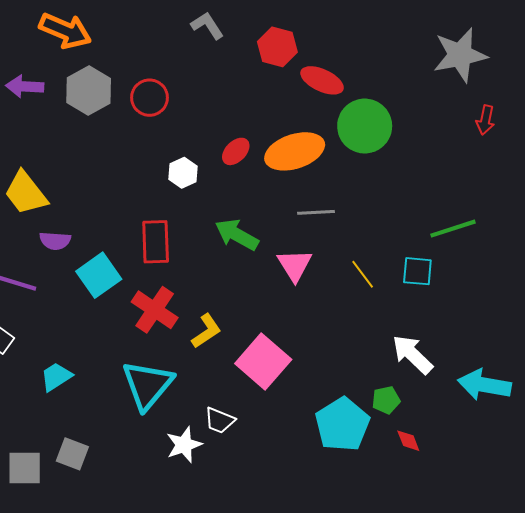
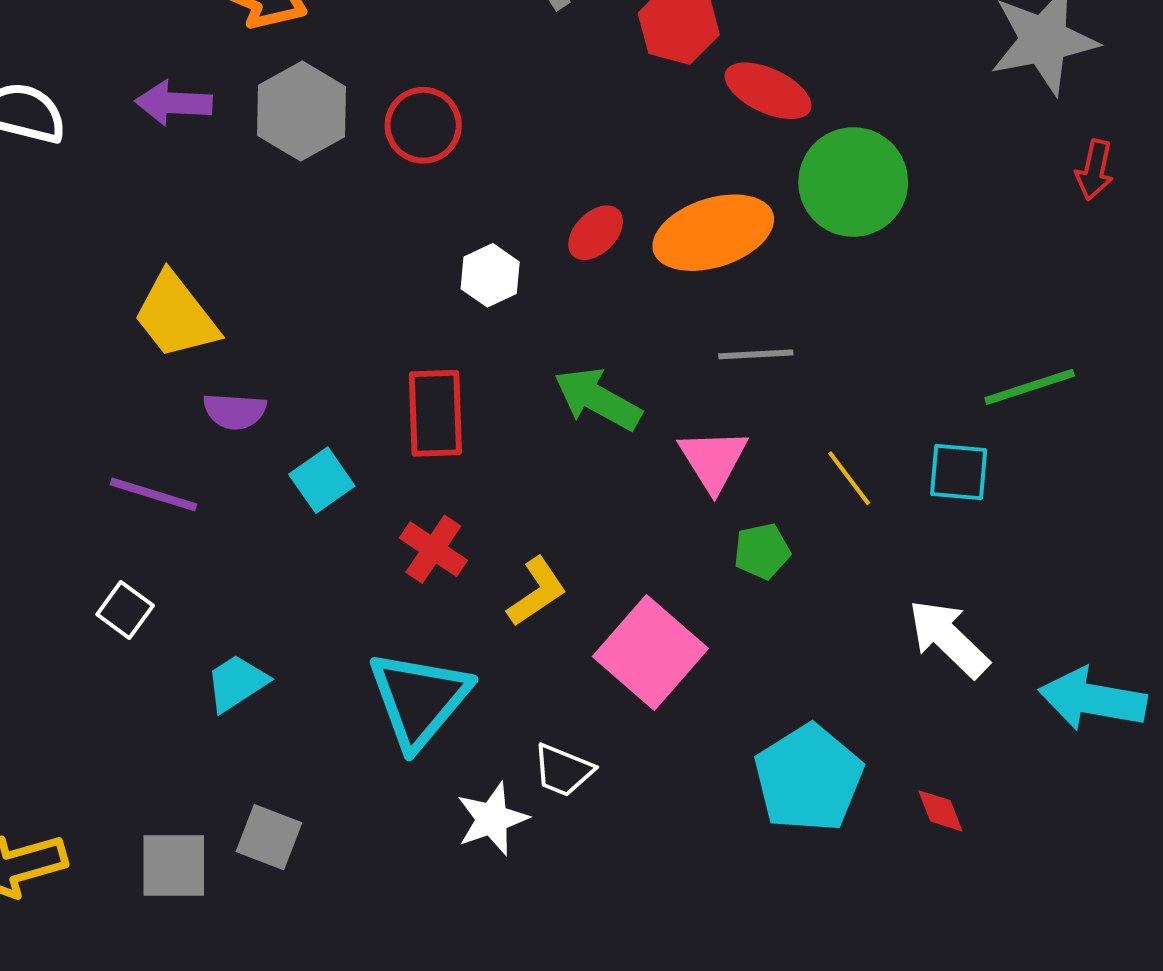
cyan square: (99, 275) -> (322, 480), size x0.7
red cross: (155, 310) -> (433, 549), size x0.7
green pentagon: (386, 400) -> (762, 551), moved

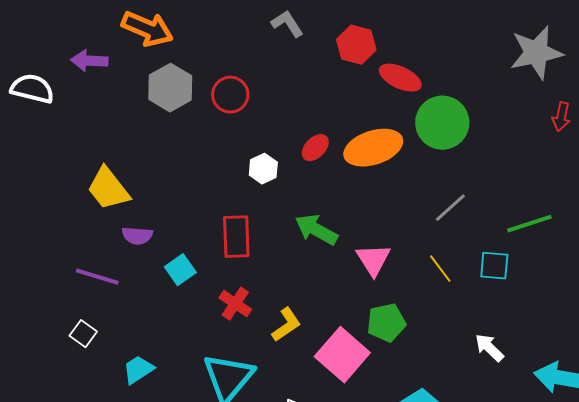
purple arrow: (174, 103) -> (89, 61), moved
gray line: (756, 354) -> (450, 208), moved, turned -39
green pentagon: (762, 551) -> (386, 323), moved, size x1.4
white arrow: (949, 638) -> (489, 348), size x0.7

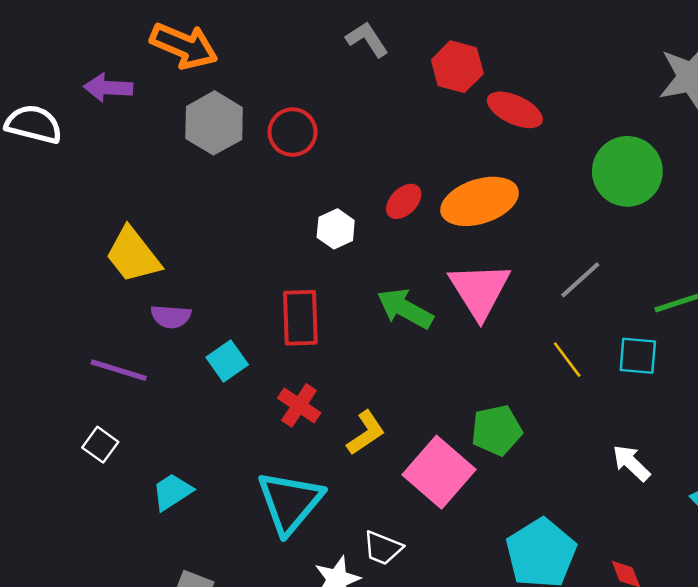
green circle: (442, 123) -> (627, 171), moved
pink triangle: (373, 260) -> (480, 290), moved, size x1.4

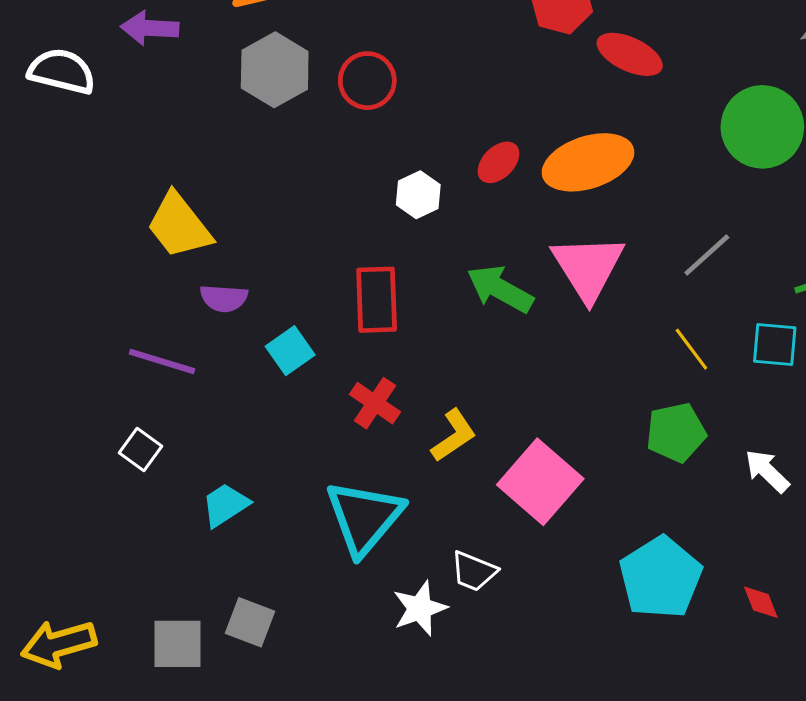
green pentagon: (497, 430) -> (676, 432), moved

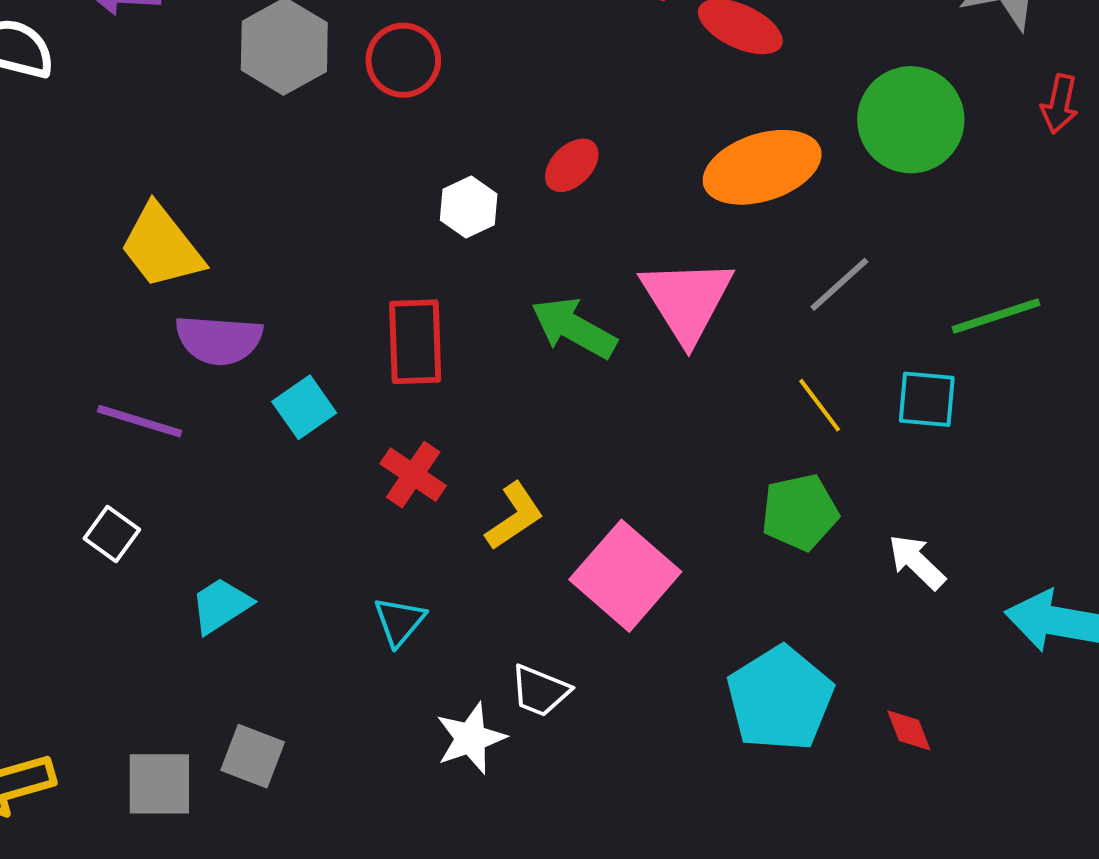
orange ellipse: (588, 162) -> (762, 167), moved
purple semicircle: (224, 298) -> (219, 340), size x1.4
cyan triangle: (364, 517) -> (399, 621), size x0.5

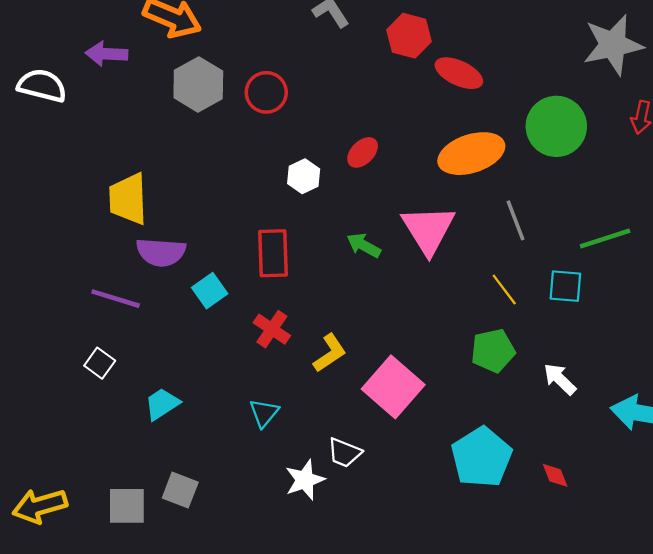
yellow trapezoid: (161, 247) -> (128, 199), turned 36
gray line: (839, 284) -> (516, 220), turned -69
green arrow: (574, 328) -> (364, 245), size x0.7

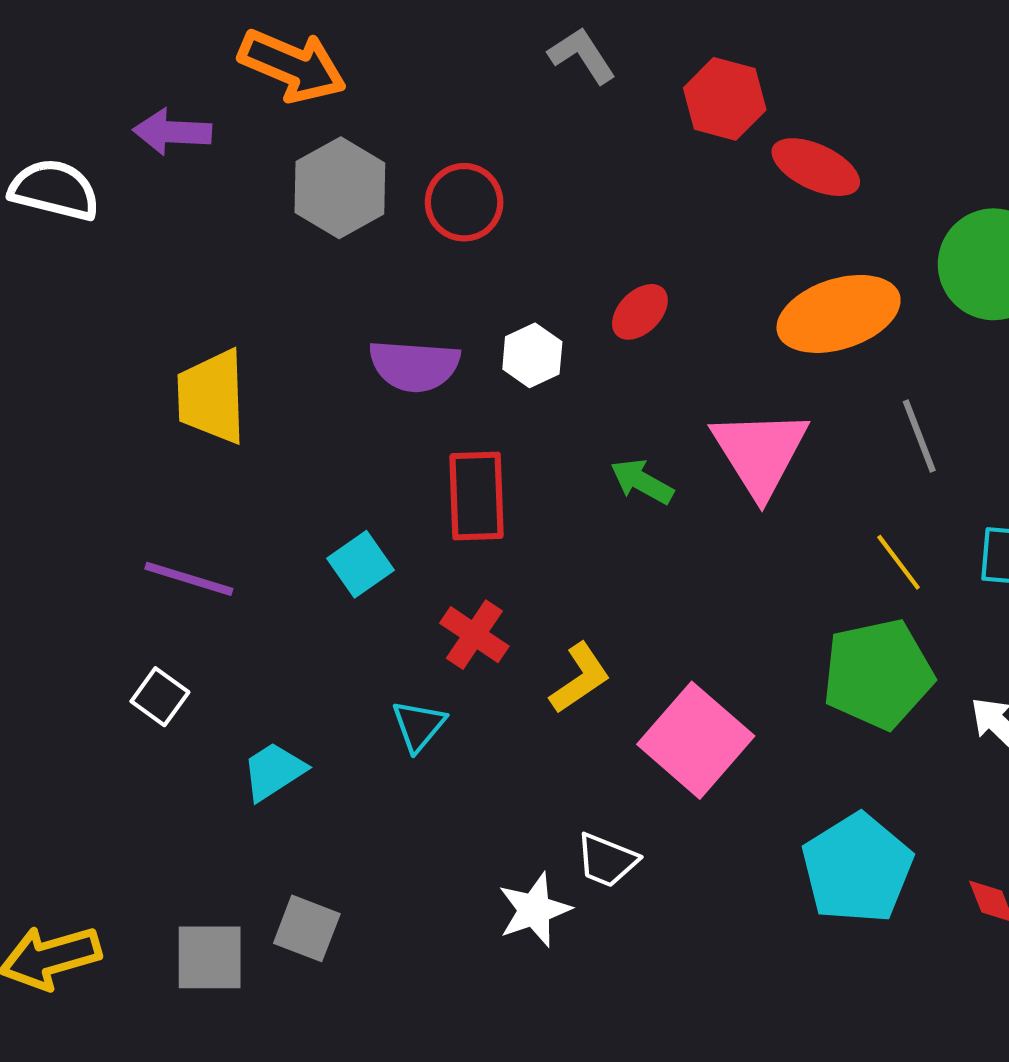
purple semicircle: (161, 252) -> (414, 366), moved
green pentagon: (493, 351) -> (878, 674), size x1.4
cyan triangle: (264, 413) -> (419, 726), moved

